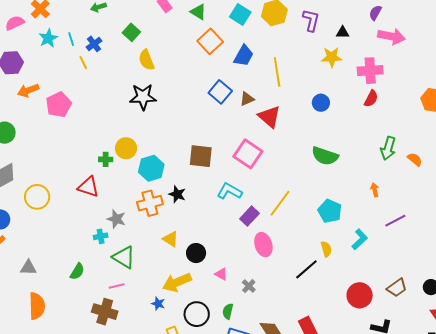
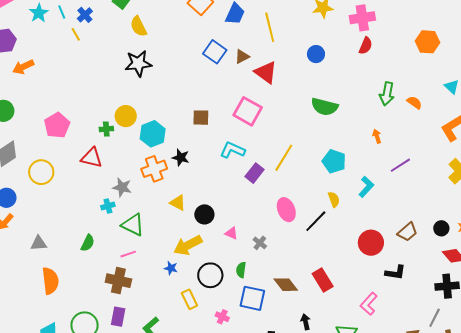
pink pentagon: (59, 105) -> (57, 125), moved
brown square: (201, 156) -> (201, 118), size x0.7
pink ellipse: (263, 245) -> (286, 210), moved

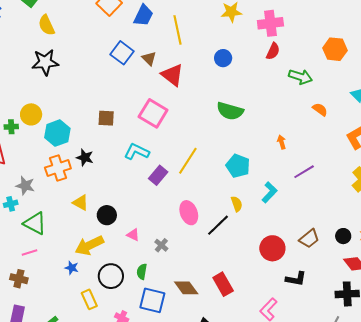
brown triangle: (242, 57) -> (149, 58), turned -49
green arrow: (387, 94) -> (300, 77), moved, turned -85
brown cross: (118, 281) -> (19, 279), size x0.7

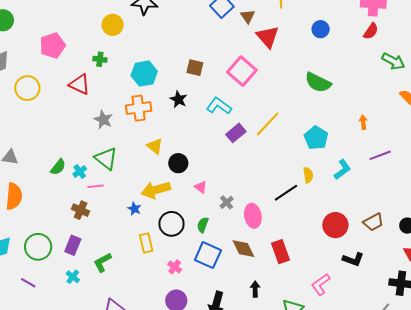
yellow circle: (31, 114) -> (113, 25), moved
black star: (85, 158) -> (178, 99), moved
cyan cross: (11, 204) -> (80, 171), moved, turned -32
pink ellipse: (189, 213) -> (253, 216), moved

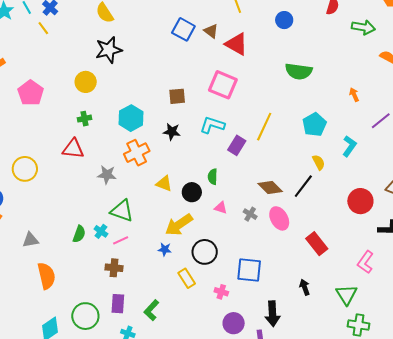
pink pentagon: (52, 46) -> (31, 93), moved
cyan pentagon: (316, 138) -> (314, 125), turned 30
green semicircle: (203, 225) -> (213, 177), moved
brown diamond: (243, 249) -> (270, 188), moved

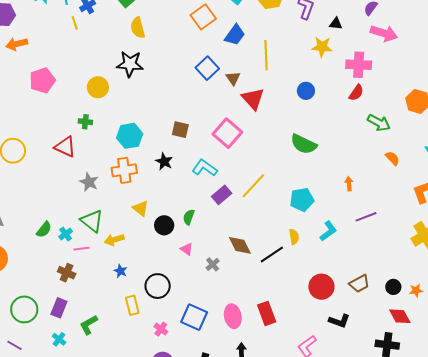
pink ellipse: (279, 218) -> (233, 316), moved
yellow arrow: (179, 225) -> (114, 240), moved, size x0.7

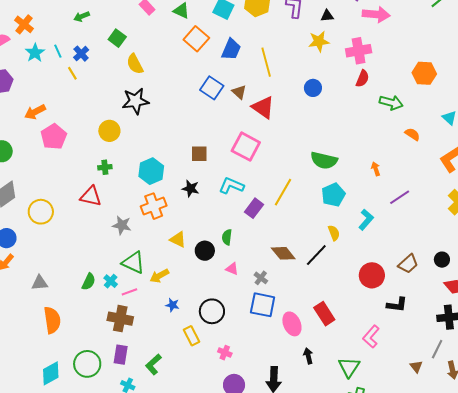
orange arrow: (17, 44) -> (35, 112), moved
green semicircle: (304, 144) -> (324, 160), moved
brown cross: (67, 273) -> (120, 319), size x1.4
blue square: (194, 317) -> (263, 305), moved

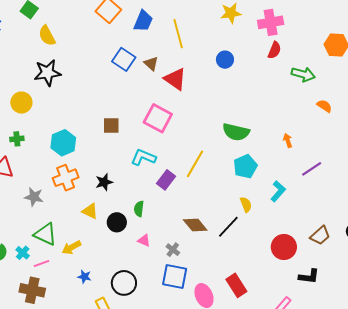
black star: (191, 188) -> (104, 182), moved, turned -30

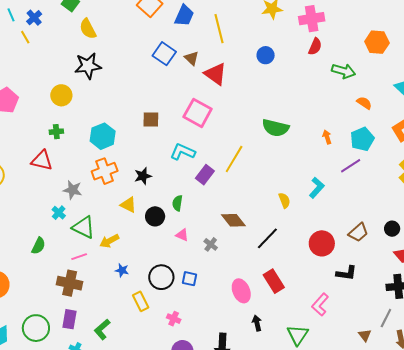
cyan pentagon: (245, 166) -> (362, 139), moved
black line: (228, 227) -> (267, 238), moved
cyan cross: (23, 253) -> (59, 213), moved
blue square: (175, 276) -> (189, 279), moved, size x0.6

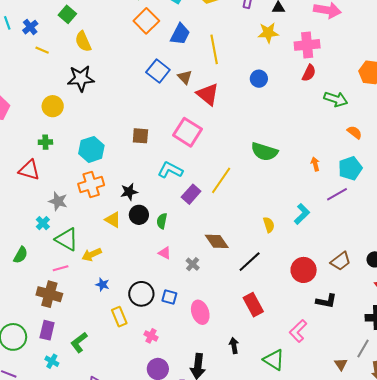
yellow line: (25, 37) -> (42, 50), moved, turned -40
black circle: (155, 216) -> (139, 215), moved
pink ellipse: (241, 291) -> (200, 312), moved
green triangle: (298, 335) -> (274, 360), turned -35

